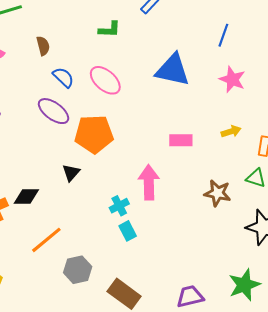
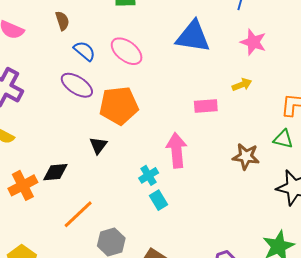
yellow arrow: (231, 131) -> (242, 85), moved

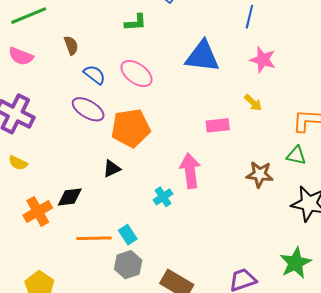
yellow arrow: (242, 85) -> (253, 103), turned 66
black triangle: (98, 145) -> (112, 169), turned 30
cyan rectangle: (159, 200) -> (128, 235), moved
orange line: (78, 214) -> (94, 238), turned 44

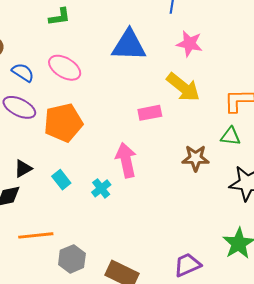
yellow arrow: (253, 103) -> (183, 87), size x1.8
black triangle: (112, 169) -> (23, 169), moved
cyan rectangle: (128, 235) -> (61, 180), moved

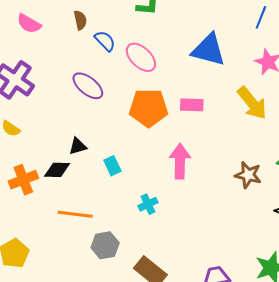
blue semicircle: (23, 72) -> (105, 41), moved
pink rectangle: (150, 113) -> (192, 105), moved
orange pentagon: (63, 123) -> (148, 108), moved
cyan cross: (101, 188) -> (148, 204), moved

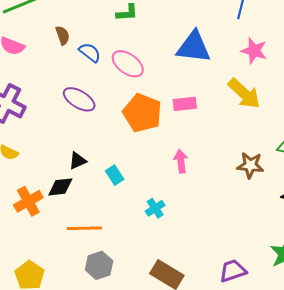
orange pentagon: (148, 108) -> (142, 113), turned 30
pink arrow: (180, 161) -> (181, 161), size x0.7
gray hexagon: (105, 245) -> (99, 265), moved

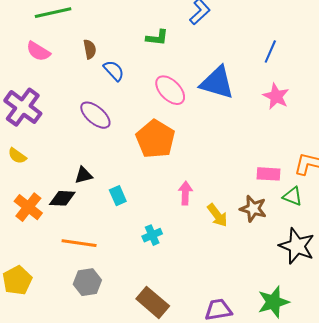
pink ellipse: (128, 64) -> (170, 90), moved
yellow arrow: (244, 94) -> (217, 215), moved, size x0.7
pink rectangle: (185, 104) -> (269, 174), moved
orange cross: (28, 201) -> (28, 207), turned -32

